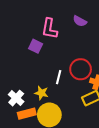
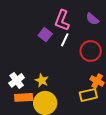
red circle: (81, 69) -> (91, 51), moved
white line: (59, 77) -> (65, 40), moved

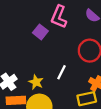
white line: (65, 40) -> (62, 72), moved

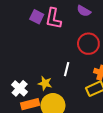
purple square: (40, 32) -> (37, 17), moved

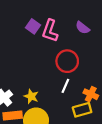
red circle: (88, 44) -> (67, 61), moved
white line: (67, 69) -> (65, 86), moved

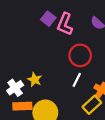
yellow star: (31, 96) -> (35, 80), moved
yellow rectangle: (82, 110) -> (92, 105), turned -30

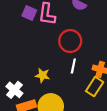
yellow star: (35, 80) -> (42, 75), moved

